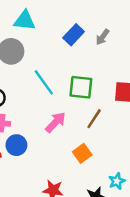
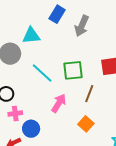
cyan triangle: (25, 21) -> (31, 36), moved
blue rectangle: (74, 35) -> (57, 14), moved
gray arrow: (103, 37) -> (82, 26), size x1.5

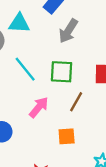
gray arrow: (82, 26) -> (68, 31), moved
orange square: (86, 124) -> (67, 136), turned 35

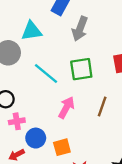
brown line: (76, 102) -> (102, 106), moved
orange square: (67, 136) -> (62, 147), moved

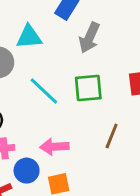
pink arrow: (66, 107) -> (54, 147), moved, turned -125

